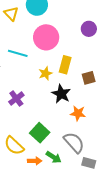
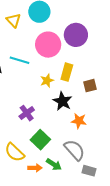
purple circle: (89, 29) -> (76, 35), moved, size x1.5
purple cross: (16, 99) -> (27, 113), moved

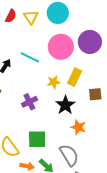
purple cross: (27, 113) -> (29, 102), moved
green square: (40, 140) -> (37, 139), turned 36

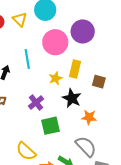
cyan line: (30, 57) -> (27, 59), turned 66
brown square: (95, 94) -> (99, 82), turned 32
green square: (37, 139) -> (51, 126), moved

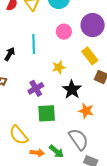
pink circle: (55, 42) -> (64, 32), size x0.6
yellow rectangle: (75, 69) -> (90, 56), moved, turned -60

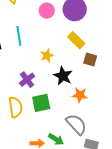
pink circle: (64, 32) -> (47, 11), moved
yellow semicircle: (19, 135) -> (15, 107), moved, turned -140

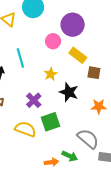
pink circle: (47, 11) -> (53, 41), moved
orange star: (80, 95) -> (99, 106), moved
yellow semicircle: (15, 107) -> (25, 129), turned -55

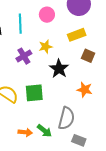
pink circle: (53, 41) -> (47, 15), moved
yellow rectangle: (78, 55) -> (77, 35), turned -72
purple cross: (34, 100) -> (24, 56), moved
gray semicircle: (88, 139) -> (66, 118), turned 50

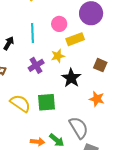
yellow rectangle: (77, 35) -> (75, 39), moved
gray semicircle: (66, 118) -> (79, 128), turned -45

